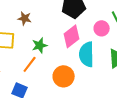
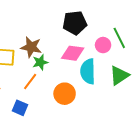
brown star: (25, 18) -> (31, 47), moved, size x1.5
pink diamond: (72, 36) -> (73, 53), turned 45

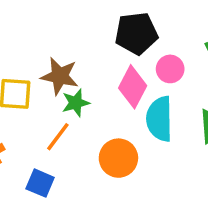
pink circle: (103, 45) -> (170, 69), moved
pink diamond: (73, 53) -> (133, 87), turned -70

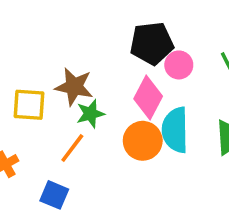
pink circle: (170, 69) -> (179, 65), moved
orange circle: (118, 158) -> (143, 141), moved

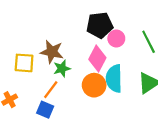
blue square: (54, 195) -> (45, 110), moved

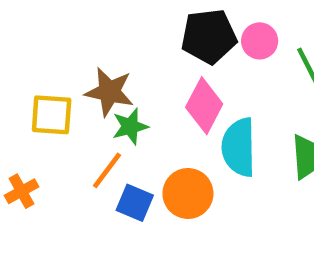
pink circle: (116, 38) -> (260, 41), moved
orange circle: (94, 85) -> (188, 194), moved
blue square: (45, 110) -> (135, 203), moved

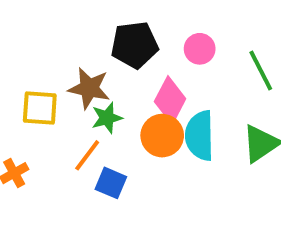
black pentagon: (209, 36) -> (135, 45), moved
pink circle: (260, 41) -> (200, 49), moved
orange circle: (188, 194) -> (162, 136), moved

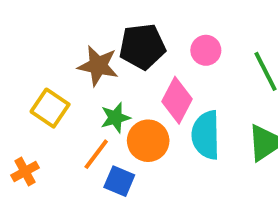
brown star: (89, 88) -> (98, 66), moved
yellow square: (40, 108) -> (50, 108), turned 30
orange circle: (162, 136) -> (148, 141), moved

